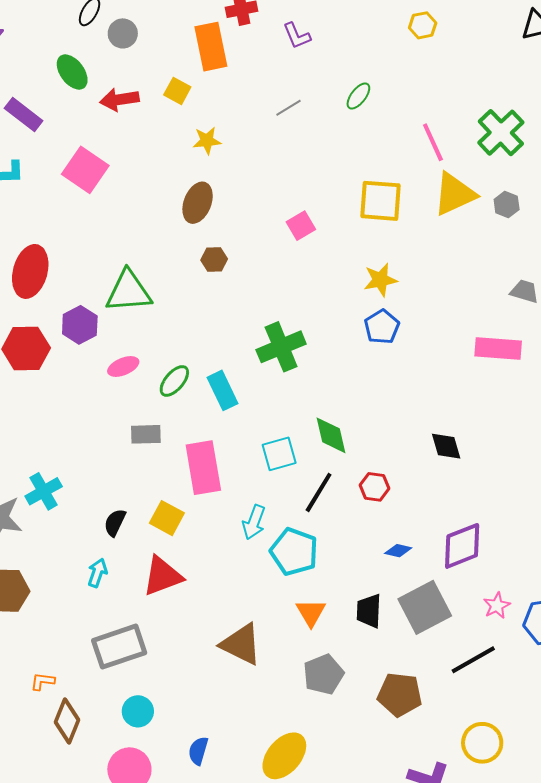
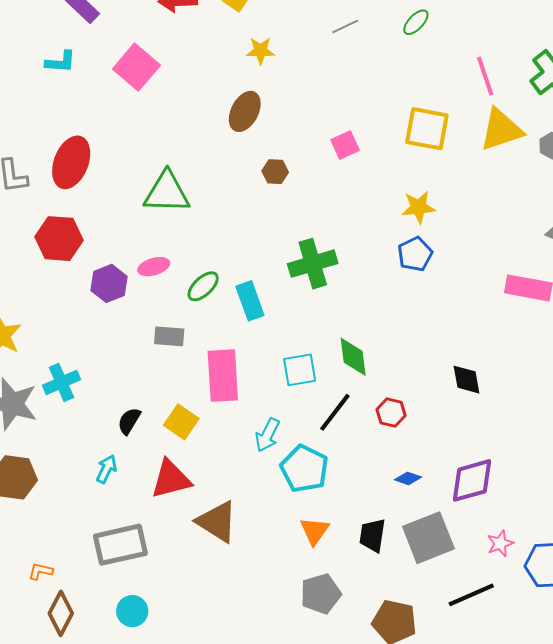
brown hexagon: (214, 260) -> (275, 172), moved
purple hexagon: (80, 325) -> (109, 283), moved
brown triangle: (241, 644) -> (217, 522), moved

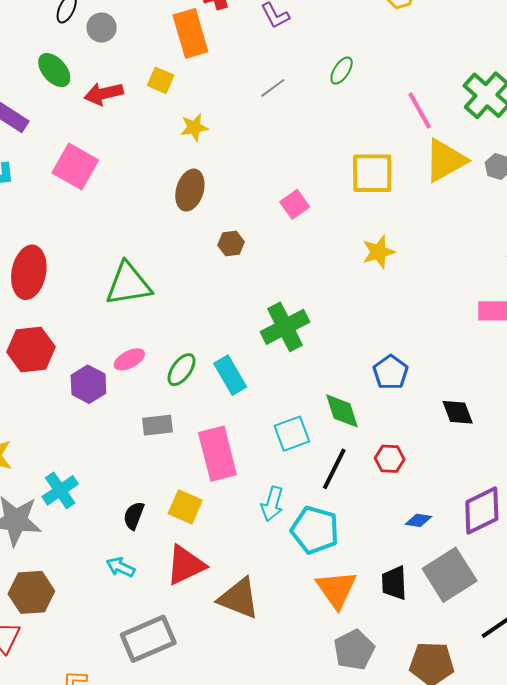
blue pentagon: (415, 254) -> (391, 372), moved
cyan arrow: (106, 469) -> (120, 567), turned -80
orange triangle: (315, 531) -> (336, 589), size x1.4

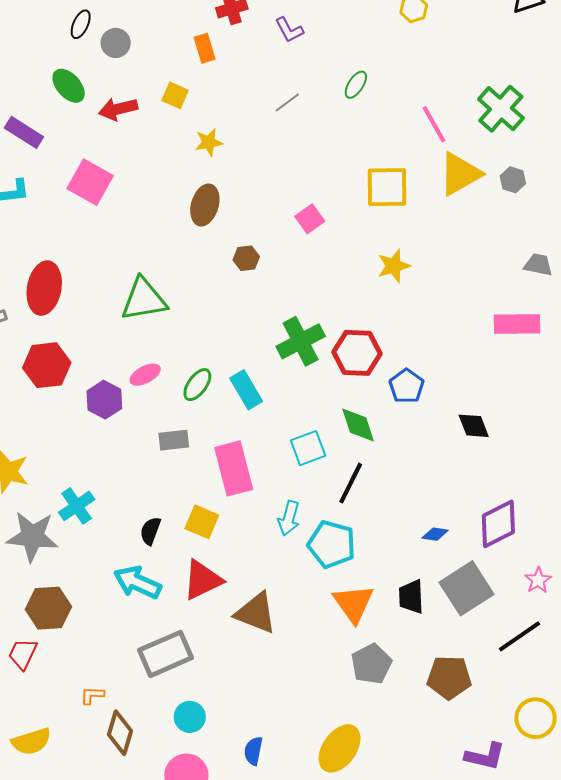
orange rectangle: (190, 33) -> (205, 48), size x0.6
red hexagon: (390, 459) -> (357, 353), moved, size x1.6
cyan arrow: (120, 567) -> (137, 582), size x1.6

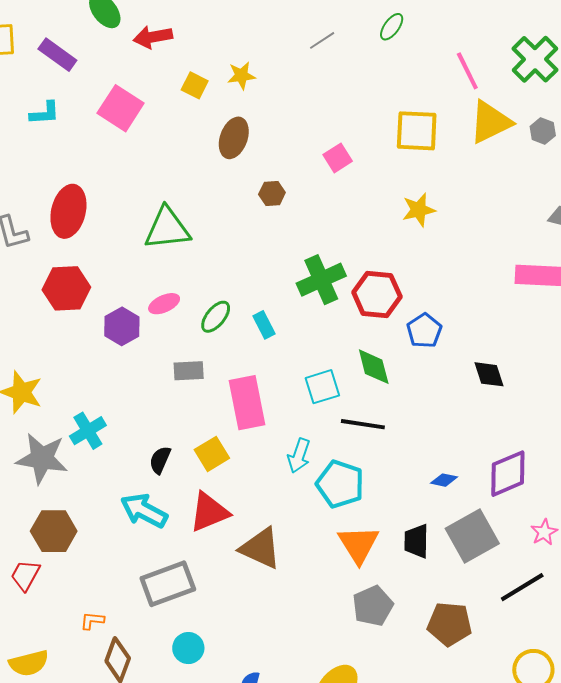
yellow square: (175, 95) -> (195, 85), moved
cyan rectangle: (246, 390) -> (264, 325), size x0.7
black line: (351, 483) -> (363, 424), turned 69
yellow square: (202, 522) -> (212, 454), turned 32

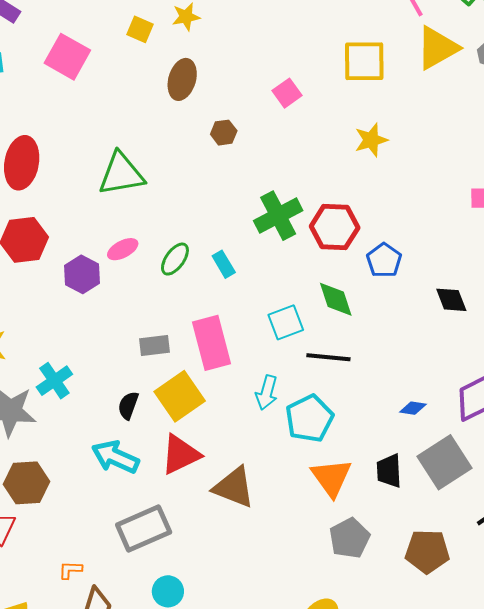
gray rectangle: (189, 371) -> (154, 345), moved
yellow square: (212, 454) -> (180, 396), size x1.4
cyan pentagon: (340, 484) -> (309, 418), turned 30

